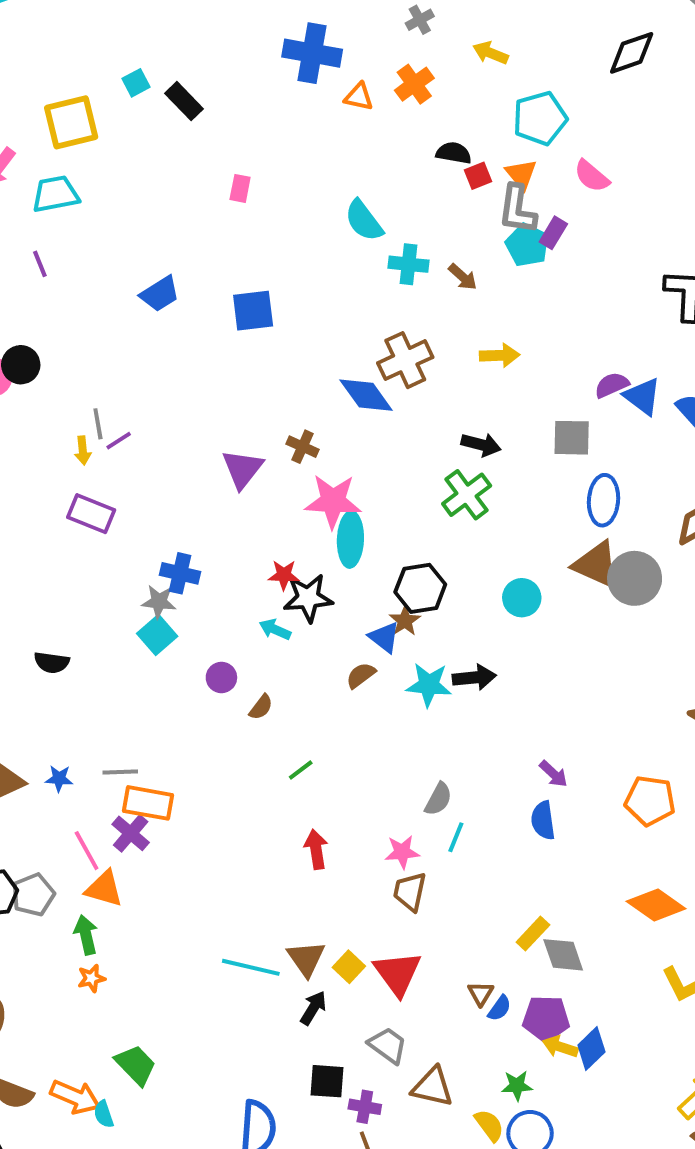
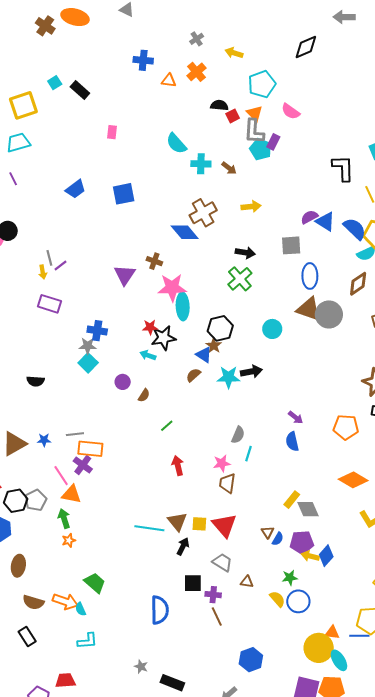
blue cross: (312, 53) -> (143, 60), size x0.7
yellow square: (349, 967) -> (199, 524), turned -35
brown triangle: (433, 1087) -> (247, 582), size x0.6

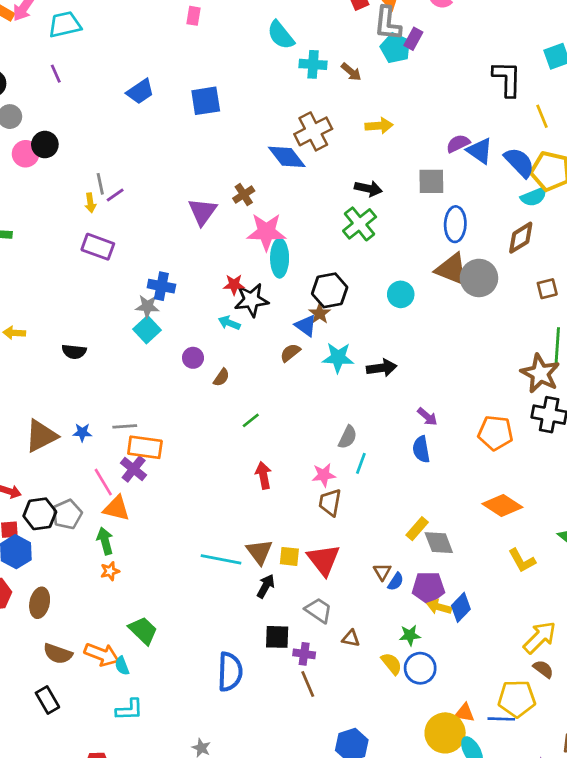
brown cross: (154, 261) -> (244, 195), turned 35
black arrow: (251, 372) -> (382, 368), moved

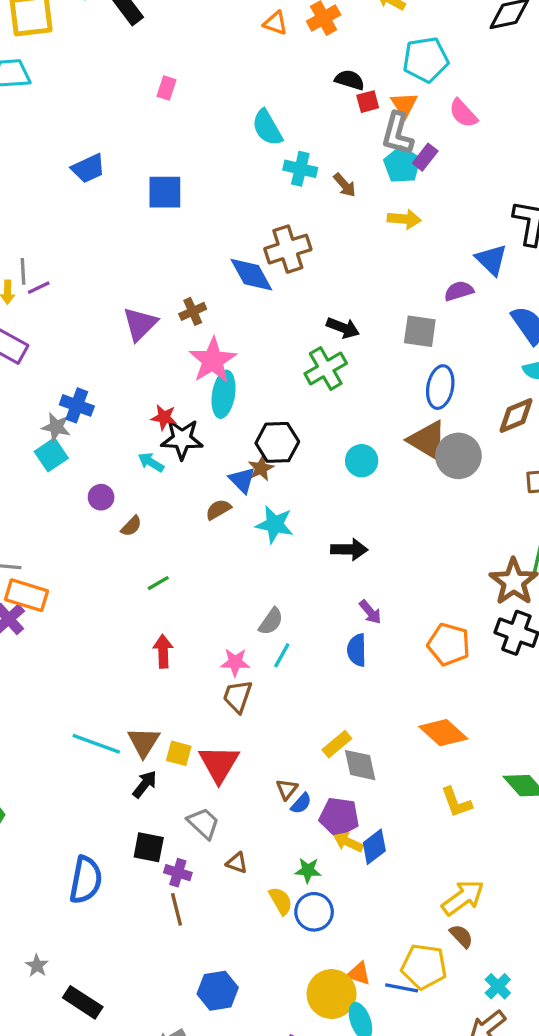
yellow arrow: (379, 126) -> (404, 219), moved
blue triangle: (480, 151) -> (491, 260), moved
pink star: (266, 232) -> (213, 360), turned 30
black arrow: (382, 368) -> (349, 549), moved

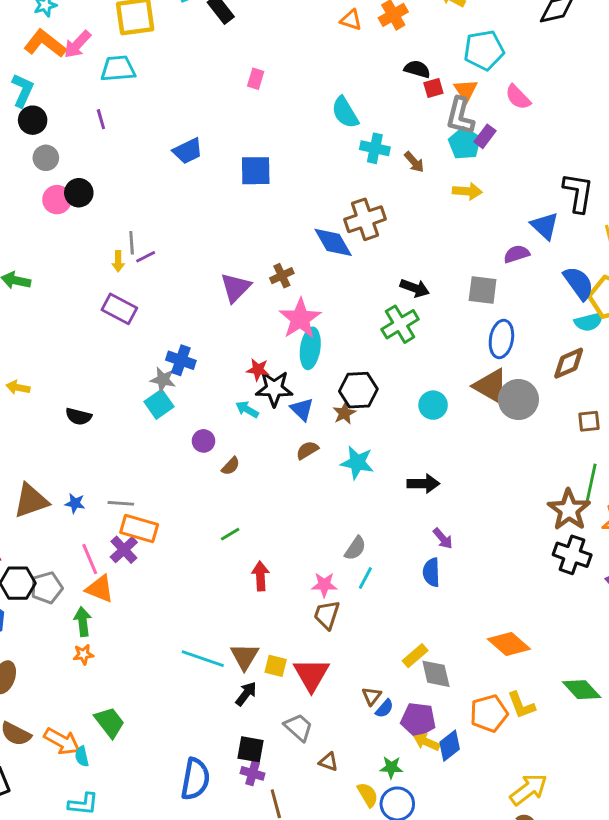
blue triangle: (242, 480) -> (302, 409), moved
green line: (158, 583) -> (230, 534), moved
orange pentagon: (449, 644) -> (489, 713), moved, turned -30
purple cross: (178, 873) -> (253, 773), moved

